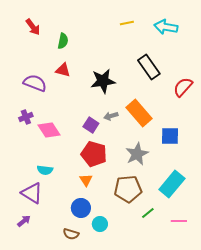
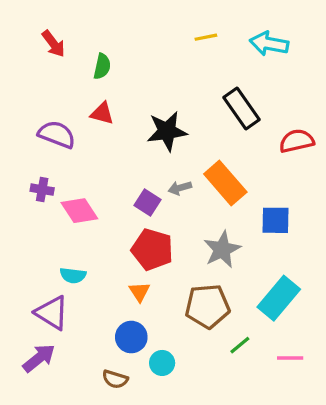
red semicircle: (183, 87) -> (297, 141), turned 35
purple cross: (26, 117) -> (42, 190), turned 32
purple arrow: (24, 221) -> (39, 358), size x1.5

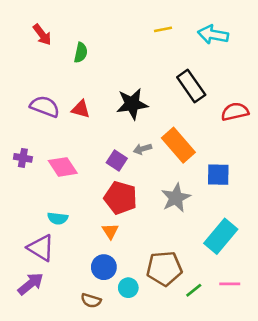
red triangle: (102, 113) -> (81, 109), moved
purple cross: (42, 190) -> (23, 158), moved
brown pentagon: (207, 306) -> (164, 268), moved
green line: (240, 345) -> (194, 290), moved

